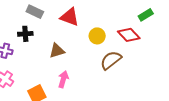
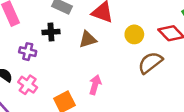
brown triangle: (57, 51) -> (88, 39), moved

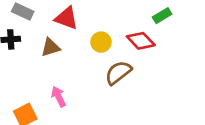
pink arrow: (95, 85) -> (59, 97), turned -42

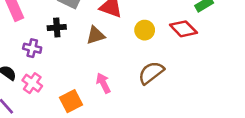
brown semicircle: (118, 73) -> (151, 73), moved

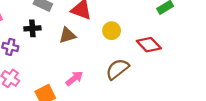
red diamond: (183, 29) -> (149, 45), moved
pink arrow: (103, 83) -> (74, 78), turned 78

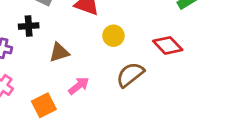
yellow circle: (112, 31) -> (113, 36), moved
brown triangle: (67, 35) -> (59, 52), moved

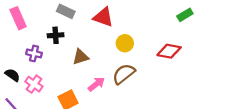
red diamond: (168, 45) -> (169, 51), turned -35
brown semicircle: (130, 75) -> (124, 74), moved

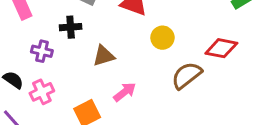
brown semicircle: (124, 74) -> (187, 75), moved
pink cross: (34, 84) -> (42, 92), turned 30

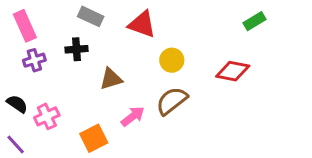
purple cross: (42, 51) -> (34, 60), moved, turned -30
brown semicircle: (187, 75) -> (172, 101), moved

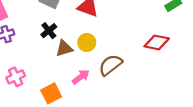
black cross: (77, 49) -> (49, 31), moved, turned -35
yellow circle: (172, 60) -> (87, 42), moved

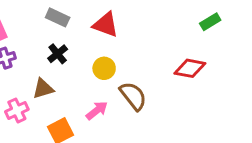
brown triangle: (64, 48) -> (43, 89), moved
brown semicircle: (110, 65) -> (133, 96), turned 90

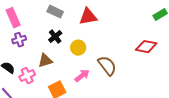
red triangle: (106, 25) -> (88, 17), turned -30
yellow circle: (104, 68) -> (78, 48), moved

